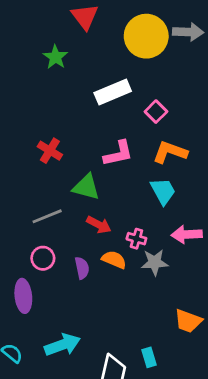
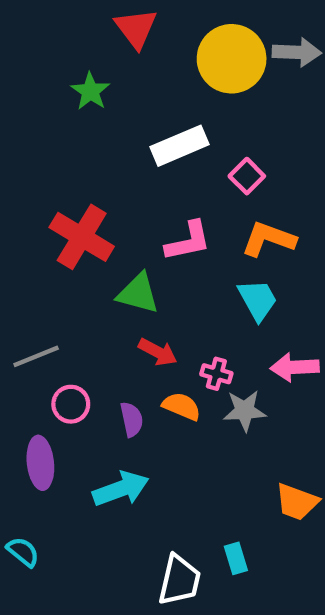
red cross: (50, 151) -> (82, 237), size x1.6
gray line: (47, 216) -> (36, 356), moved
cyan arrow: (62, 345) -> (121, 489), moved

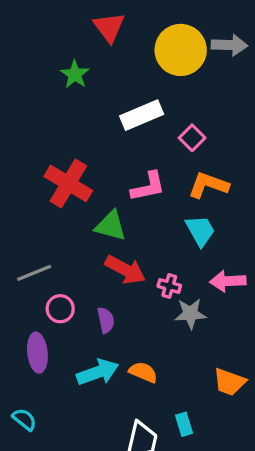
red arrow: (158, 352) -> (125, 270), size x1.4
orange semicircle: (182, 406) -> (143, 372), moved

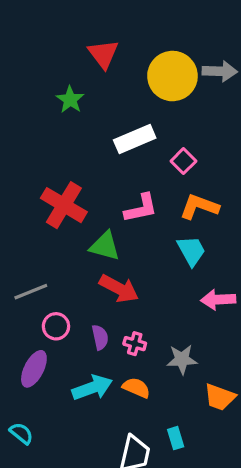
pink cross: (169, 286) -> (135, 344), moved
gray star: (190, 314) -> (182, 359), moved
purple ellipse: (37, 353) -> (34, 369), turned 33

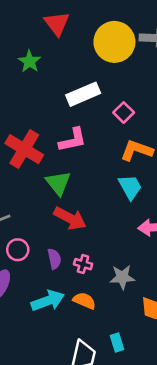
pink L-shape: (141, 208) -> (73, 140), moved
green triangle: (105, 246) -> (58, 183), turned 36

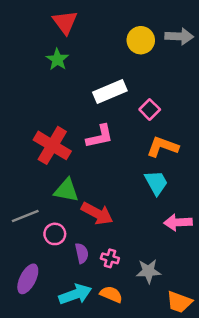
red triangle: (57, 24) -> (65, 22), moved
yellow circle: (114, 42) -> (141, 40), size x0.7
green triangle: (58, 183) -> (66, 190), moved, turned -40
pink circle: (18, 250) -> (55, 234), moved

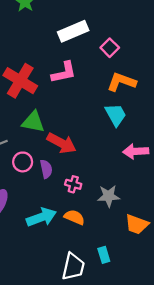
purple semicircle: (82, 253) -> (46, 169), moved

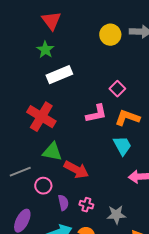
white rectangle: (73, 31) -> (59, 75), moved
pink L-shape: (64, 72) -> (96, 114), moved
purple semicircle: (46, 169) -> (63, 203), moved

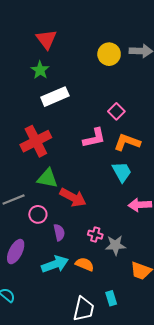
red cross: (41, 117) -> (36, 141), turned 32
pink cross: (86, 205) -> (95, 235), moved

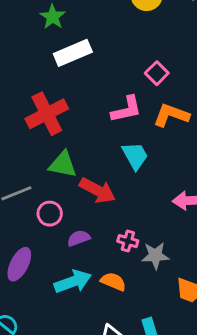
cyan trapezoid: (122, 172) -> (135, 156), moved
purple semicircle: (59, 232) -> (79, 238), turned -98

